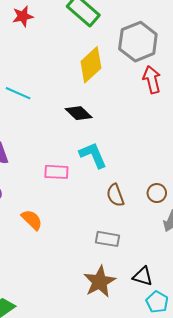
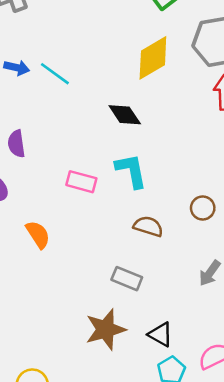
brown circle: (157, 193) -> (203, 208), moved
brown semicircle: (115, 195) -> (148, 226), turned 115

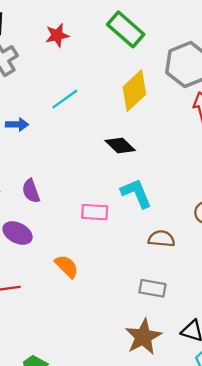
cyan line: (55, 74) -> (65, 99), moved, turned -60

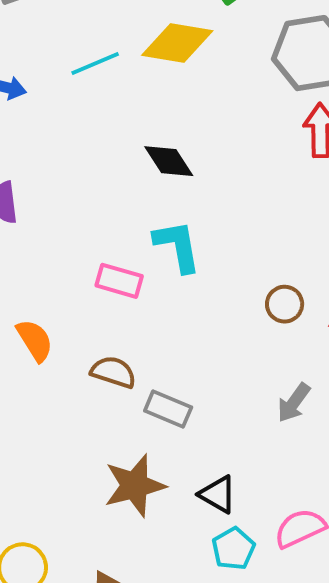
yellow diamond: (134, 91) -> (177, 43), moved, turned 39
pink rectangle: (95, 212) -> (119, 281), moved
brown semicircle: (161, 239) -> (113, 372), moved

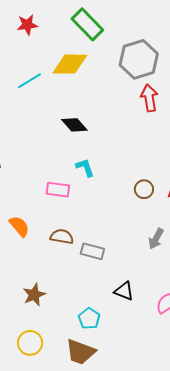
cyan L-shape: (177, 246) -> (85, 168), size x0.7
brown star: (135, 486) -> (34, 295), moved, size x0.7
cyan pentagon: (233, 549) -> (89, 319), moved

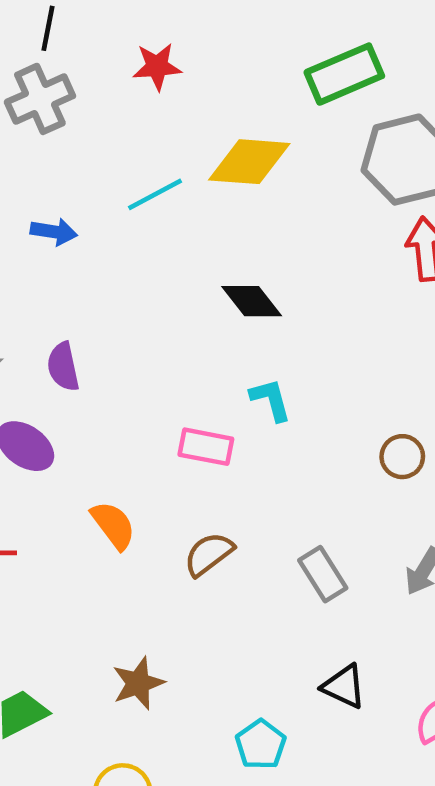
green rectangle: (87, 24) -> (344, 74), moved, turned -72
brown semicircle: (62, 237) -> (209, 554), turned -50
gray rectangle: (92, 251) -> (323, 574), moved, turned 40

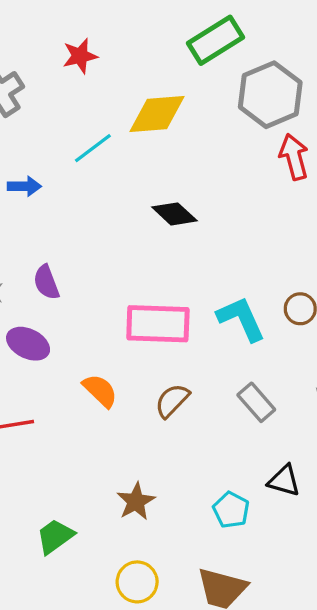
cyan L-shape: (271, 400) -> (241, 319), moved, size x1.5
pink rectangle: (206, 447) -> (158, 324), size x1.6
cyan pentagon: (261, 745) -> (231, 510), moved

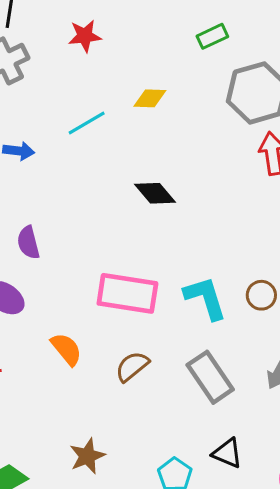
green rectangle: (215, 40) -> (212, 36), size x0.6
yellow diamond: (157, 114) -> (150, 98), size x0.6
gray rectangle: (256, 402) -> (210, 377), size x1.4

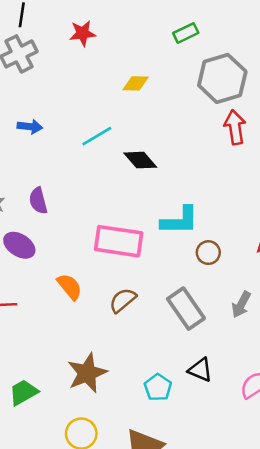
cyan line: (87, 123) -> (97, 136), moved
brown circle: (261, 295) -> (208, 253), moved
cyan L-shape: (205, 298) -> (180, 221), moved, turned 108
brown star: (87, 456) -> (87, 373), size x1.4

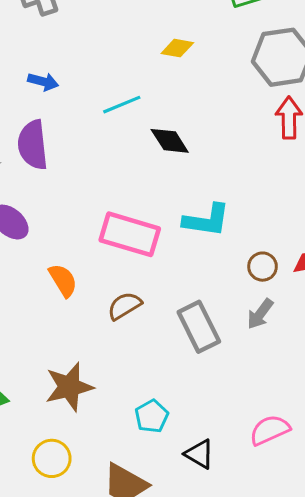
purple semicircle: (38, 201) -> (33, 145), moved, size x1.5
brown circle: (208, 253) -> (263, 267), moved
gray arrow: (241, 304) -> (260, 314), moved
black triangle: (200, 370) -> (199, 454), moved

